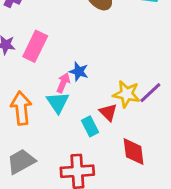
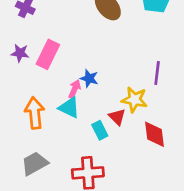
purple line: (150, 93) -> (157, 73), moved, turned -40
cyan triangle: (58, 102) -> (69, 108), turned -30
red diamond: (134, 152) -> (154, 134), moved

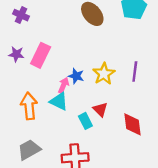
yellow star: (134, 100) -> (104, 74), moved, turned 30

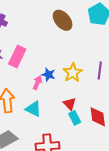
cyan triangle: (59, 101) -> (33, 109), moved
cyan rectangle: (85, 121) -> (75, 118), moved

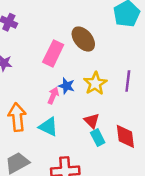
brown ellipse: (63, 20) -> (83, 39), moved
pink rectangle: (17, 56) -> (53, 53), moved

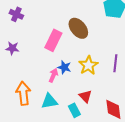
cyan triangle: (48, 127) -> (49, 101), turned -36
cyan rectangle: (98, 138) -> (74, 110), moved

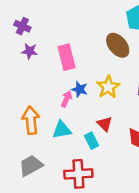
brown ellipse: (78, 28) -> (118, 45), moved
pink rectangle: (53, 40) -> (66, 57), turned -40
purple star: (12, 48) -> (30, 51), moved

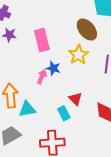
yellow star: (108, 87) -> (79, 55), moved
cyan triangle: (62, 130) -> (27, 109), moved

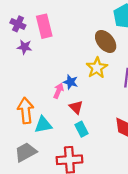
pink rectangle: (42, 40) -> (44, 26), moved
red triangle: (75, 99) -> (76, 107), moved

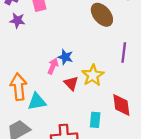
yellow star: (97, 68) -> (93, 75), moved
cyan rectangle: (81, 129) -> (95, 120), moved, turned 32

